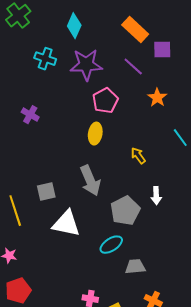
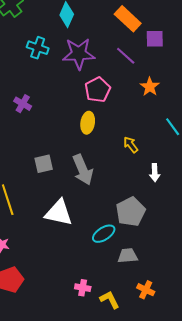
gray square: (46, 192) -> (44, 164), moved
white arrow: (156, 196) -> (155, 173), moved
gray pentagon: (125, 211) -> (131, 212), moved

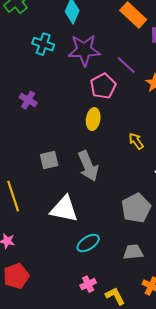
purple line: (126, 56) -> (126, 65), moved
cyan ellipse: (104, 234) -> (88, 243), moved
pink cross: (83, 288) -> (88, 284), turned -35

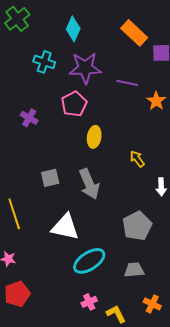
purple line: (126, 65) -> (127, 83), turned -30
pink pentagon: (103, 86) -> (74, 104), moved
cyan ellipse: (88, 243) -> (89, 261), size x1.4

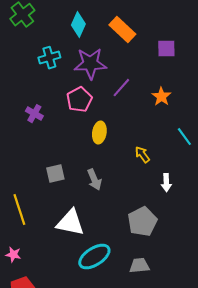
orange rectangle: (134, 33) -> (122, 30), moved
cyan cross: (44, 62) -> (49, 58), turned -35
purple line: (127, 83) -> (121, 88), moved, turned -60
gray arrow: (89, 184) -> (94, 180), size x0.7

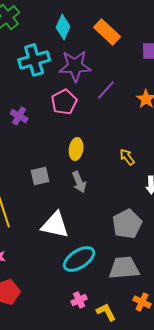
cyan cross: (49, 58) -> (34, 60), size x1.4
yellow ellipse: (99, 133) -> (76, 149), moved
gray trapezoid: (139, 266) -> (124, 268), size x1.5

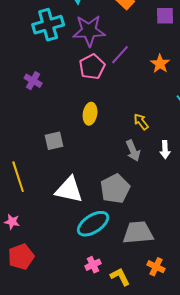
pink pentagon: (64, 102) -> (92, 67), moved
gray arrow: (79, 182) -> (133, 151), moved
gray pentagon: (127, 224) -> (115, 189), moved

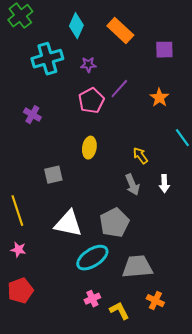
purple star: (89, 31) -> (88, 65), size x0.5
pink star: (12, 222) -> (18, 250), moved

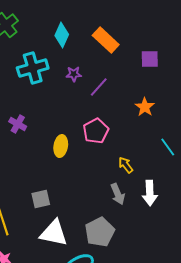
purple line: (119, 89) -> (99, 87), moved
pink pentagon: (91, 101) -> (96, 131), moved
yellow ellipse: (89, 148) -> (61, 146), moved
gray square: (53, 175) -> (41, 199), moved
white arrow: (164, 184) -> (150, 193), size x1.4

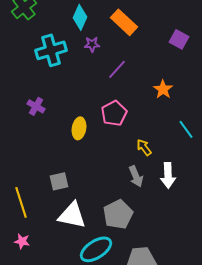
purple square: (150, 59) -> (179, 39), moved, turned 30
purple star: (74, 74) -> (92, 44), moved

